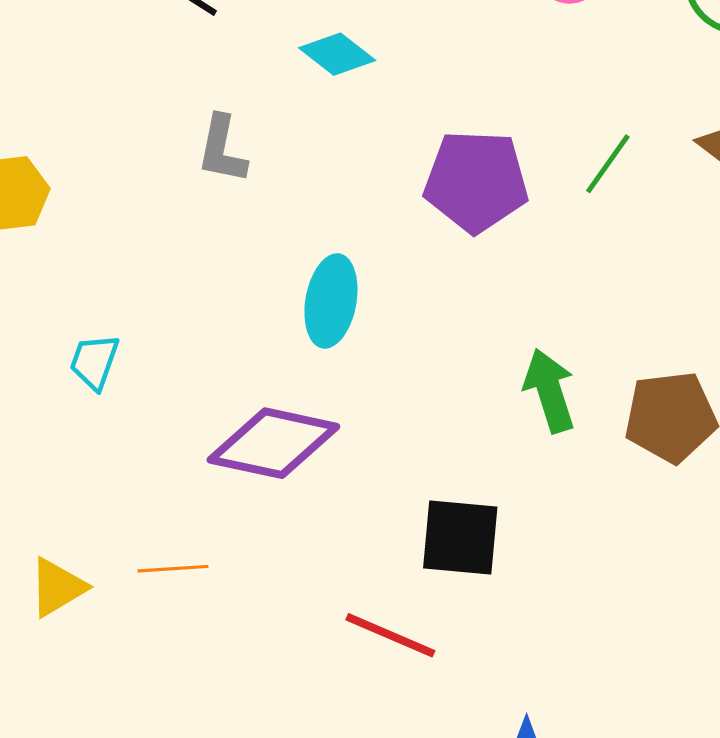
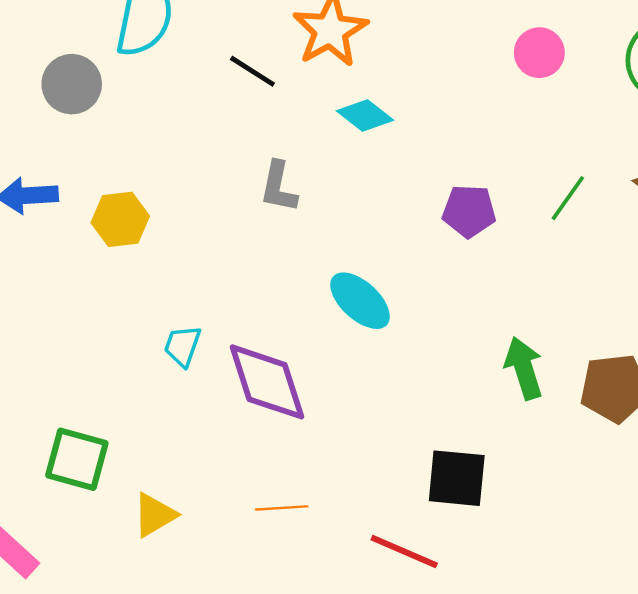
purple pentagon: (476, 181) -> (469, 211), size x0.7
cyan ellipse: (331, 301) -> (360, 301), turned -58
purple diamond: (273, 443) -> (267, 382), moved, turned 60
orange line: (173, 569) -> (282, 508), moved

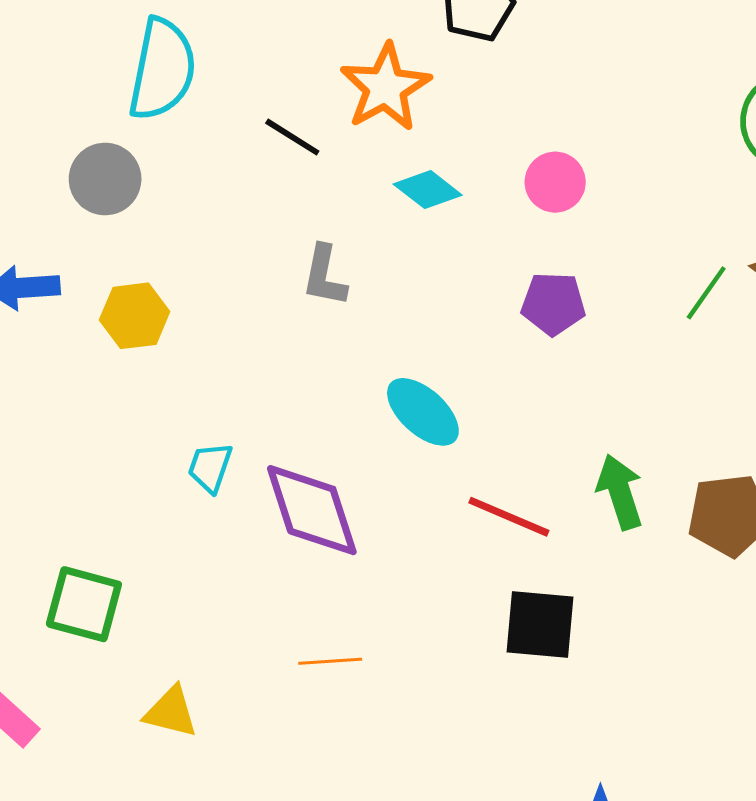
pink circle: (539, 53) -> (555, 182), moved
gray circle: (72, 84) -> (105, 179), moved
green line: (568, 198) -> (706, 293), moved
yellow triangle: (155, 515) -> (171, 712), moved, turned 45
red line: (404, 551) -> (509, 517), moved

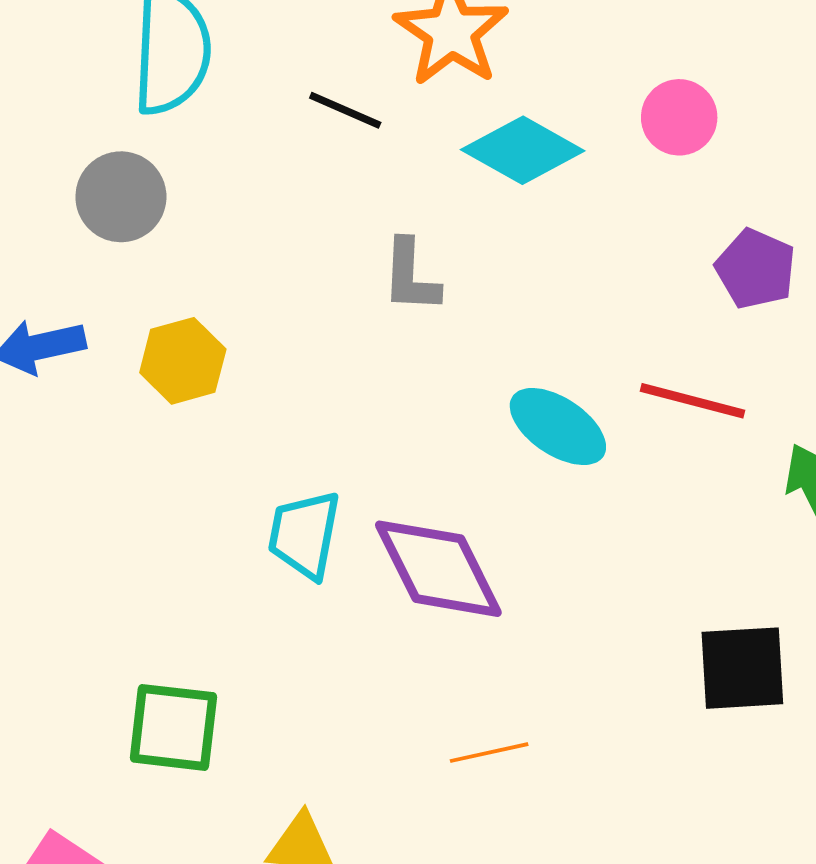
cyan diamond: (428, 190) -> (523, 150), size x1.4
purple pentagon: (553, 304) -> (756, 269), moved, turned 30
cyan trapezoid: (210, 467) -> (304, 535), size x1.4
red line: (509, 517) -> (693, 401), moved

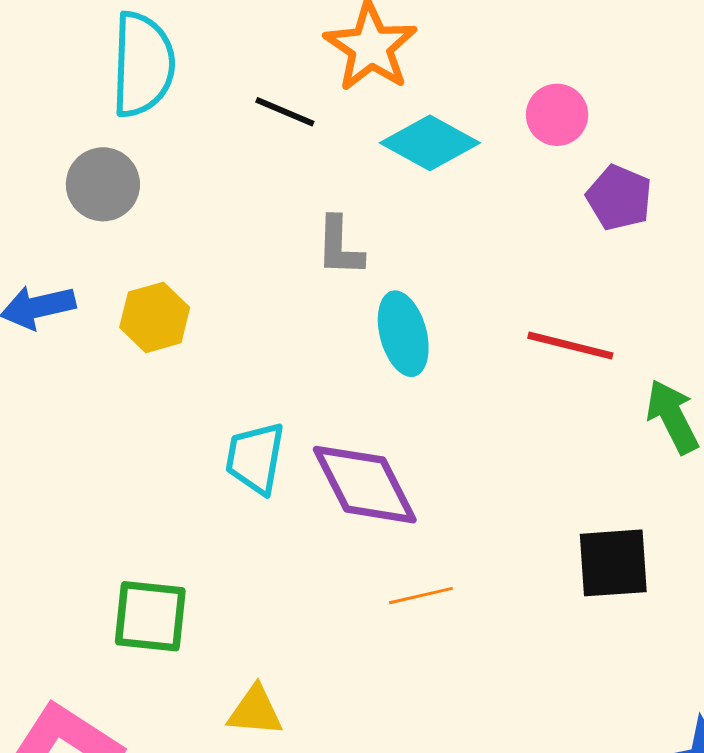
purple pentagon: (756, 269) -> (619, 198), moved
cyan ellipse: (558, 427) -> (403, 334), moved, turned 42
orange line: (489, 753) -> (421, 596), moved

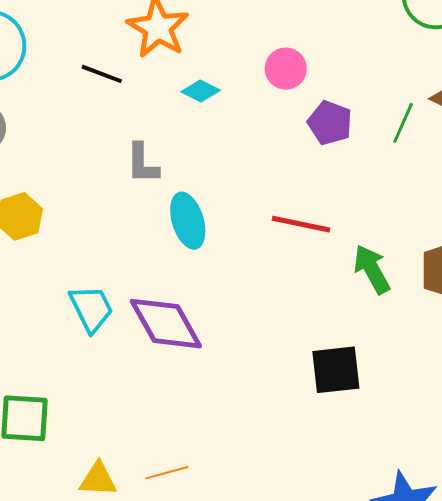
cyan diamond: (430, 143) -> (201, 91), size x0.6
cyan trapezoid: (255, 458) -> (91, 309), turned 146
orange line: (421, 596) -> (167, 473), moved

